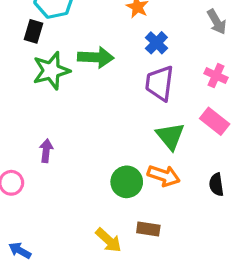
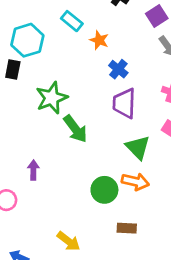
green arrow: (96, 57) -> (75, 129), moved, turned 56
green star: (51, 71) -> (52, 98), moved
yellow arrow: (109, 240) -> (68, 241), moved

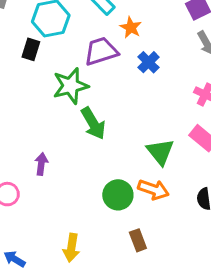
purple trapezoid: (124, 103) -> (101, 51), moved, turned 64
brown rectangle: (127, 228) -> (138, 240), turned 60
yellow arrow: (68, 241) -> (71, 248), turned 55

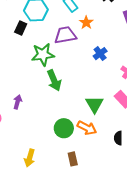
blue cross: (149, 62) -> (100, 54), moved

